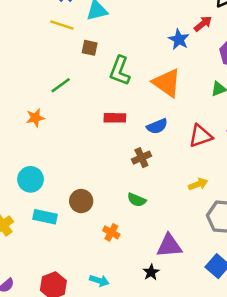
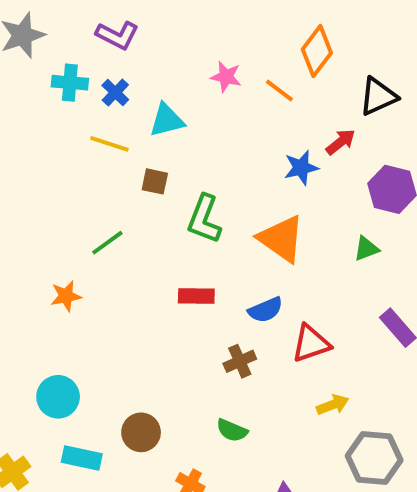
blue star: (179, 39) -> (301, 168), turned 30
red triangle: (201, 136) -> (311, 343), moved

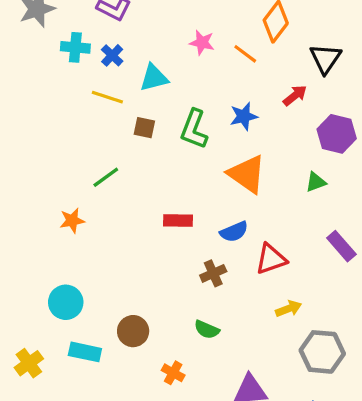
black triangle: (378, 96) -> (325, 59), turned -32
blue star: (301, 168) -> (244, 116), moved
green L-shape: (204, 219) -> (194, 129), moved

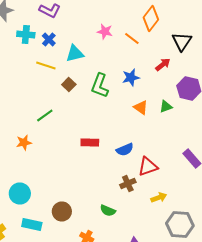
brown square: (144, 128) -> (69, 84), turned 32
orange triangle: (247, 174) -> (141, 108), moved, size x0.6
green triangle: (316, 182) -> (166, 106), moved
brown cross: (213, 273) -> (128, 184), moved

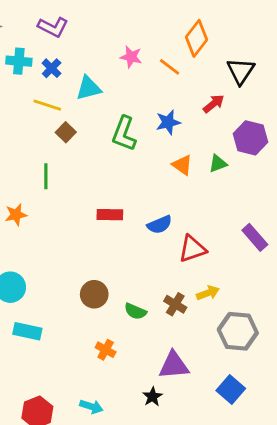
brown square: (69, 84) -> (66, 132), moved
green line: (45, 116) -> (46, 176), turned -54
brown cross: (128, 184) -> (175, 304), moved, turned -35
brown circle: (62, 212) -> (94, 294), moved

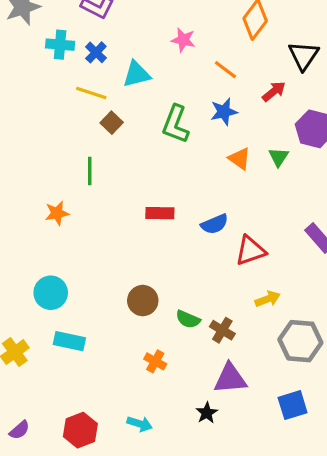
orange line: (170, 67) -> (225, 70), moved
green triangle: (218, 163) -> (279, 157), turned -36
brown cross: (175, 304) -> (222, 330), moved
blue square: (231, 390) -> (293, 405), turned 32

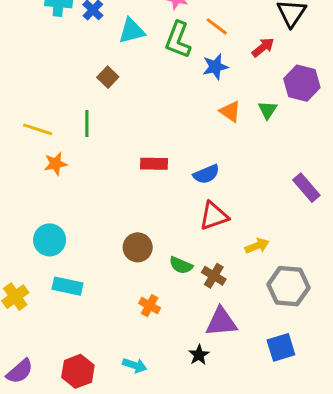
yellow line: (91, 93) -> (38, 129), moved
green L-shape: (176, 124) -> (178, 40), moved
red triangle: (250, 251) -> (214, 216), moved
purple semicircle: (19, 430) -> (20, 371), size x1.4

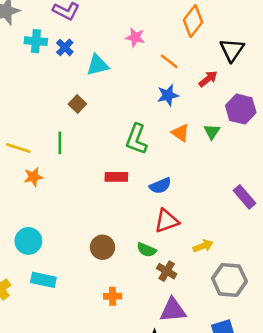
green L-shape: (178, 40) -> (136, 139), moved
green semicircle: (181, 265) -> (147, 250), moved
orange cross: (150, 306) -> (113, 296), turned -30

